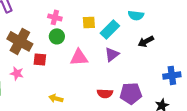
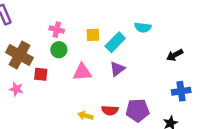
black arrow: (146, 41) -> (175, 55), moved
yellow arrow: (56, 98) -> (85, 116), moved

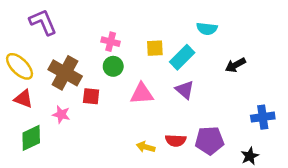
cyan semicircle: (143, 27) -> (207, 29), moved
black arrow: (175, 55) -> (235, 65), moved
purple triangle: (117, 69) -> (185, 90), turned -42

